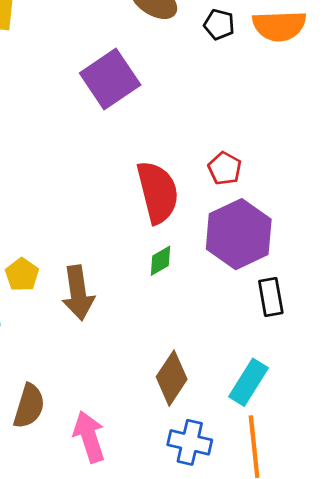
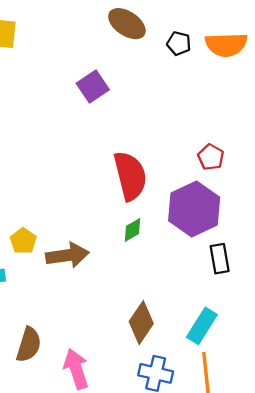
purple square: (110, 79) -> (93, 86), size x0.7
red pentagon: (225, 168) -> (211, 157), moved
brown arrow: (78, 293) -> (67, 255), turned -90

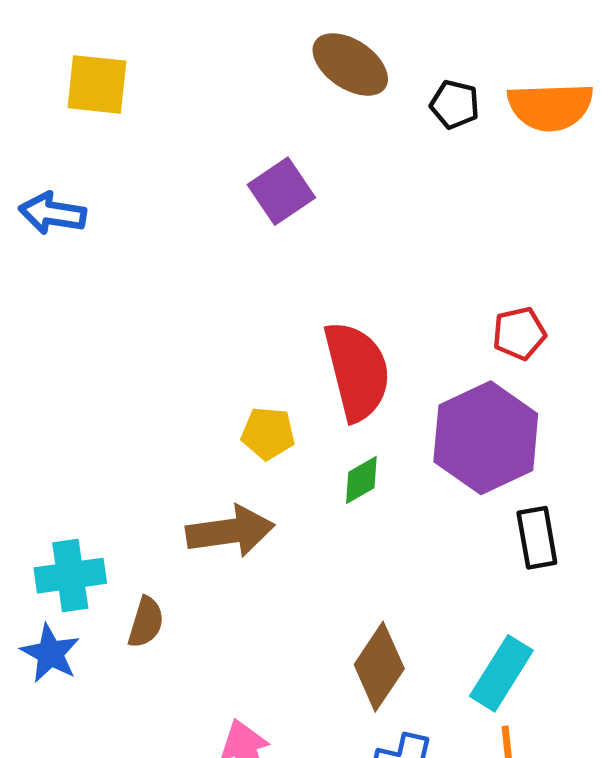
red pentagon: (211, 157) -> (519, 333), turned 30
yellow pentagon: (23, 241) -> (268, 433), moved, turned -30
brown semicircle: (29, 345) -> (146, 622), moved, size x0.7

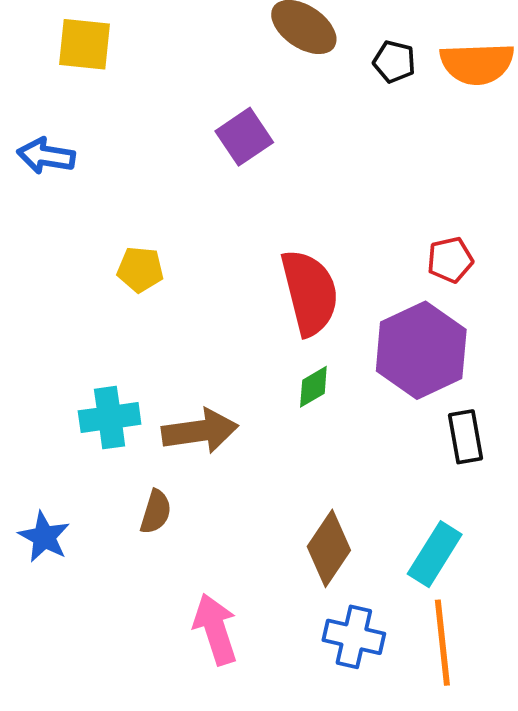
yellow pentagon: (268, 433) -> (140, 269), moved
cyan cross: (70, 576) -> (110, 418), moved
brown semicircle: (146, 622) -> (156, 512), moved

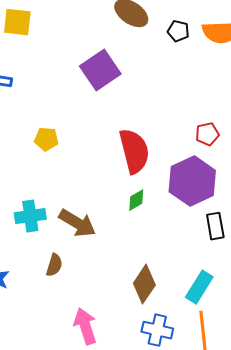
purple square: (244, 137) -> (100, 70), size x1.4
brown arrow: (200, 431) -> (77, 223), turned 39

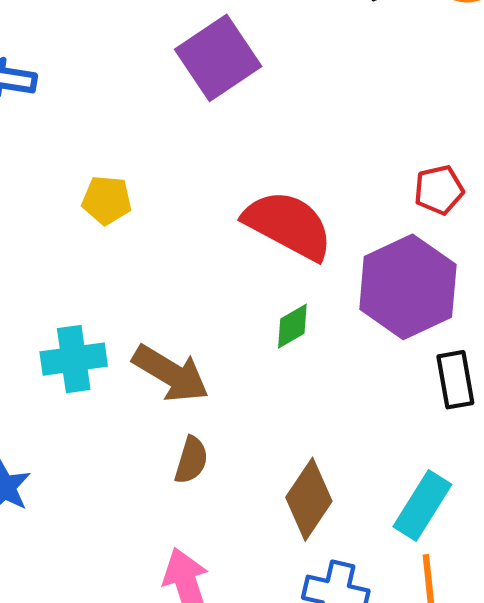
red semicircle: (134, 151) -> (288, 225), turned -48
brown semicircle: (54, 265) -> (191, 460), moved

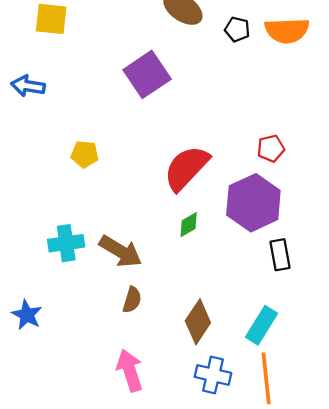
red semicircle: (288, 225) -> (186, 168), turned -75

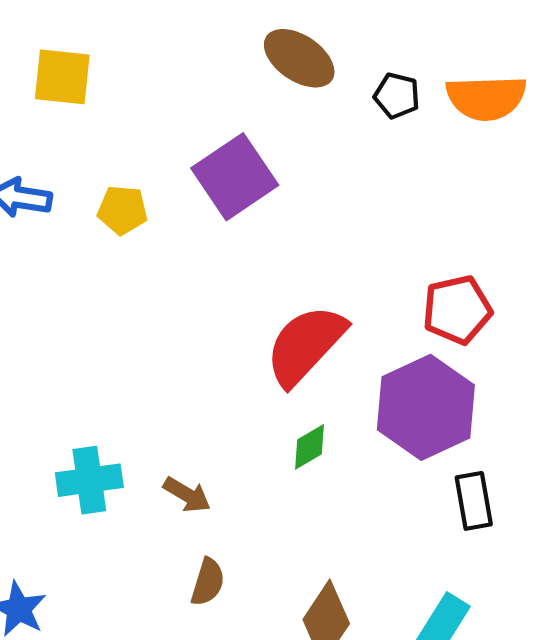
red pentagon: (271, 148) -> (457, 310), size x1.4
yellow pentagon: (85, 154) -> (123, 210), moved
brown arrow: (120, 251) -> (187, 495), size x0.6

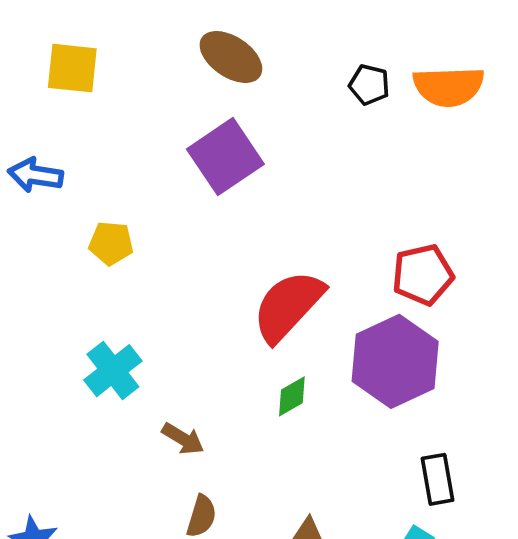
brown ellipse: (299, 58) -> (231, 57), moved
yellow pentagon: (123, 210) -> (111, 243), moved
cyan cross: (89, 480) -> (113, 371), moved, turned -30
black rectangle: (474, 501) -> (438, 479), moved

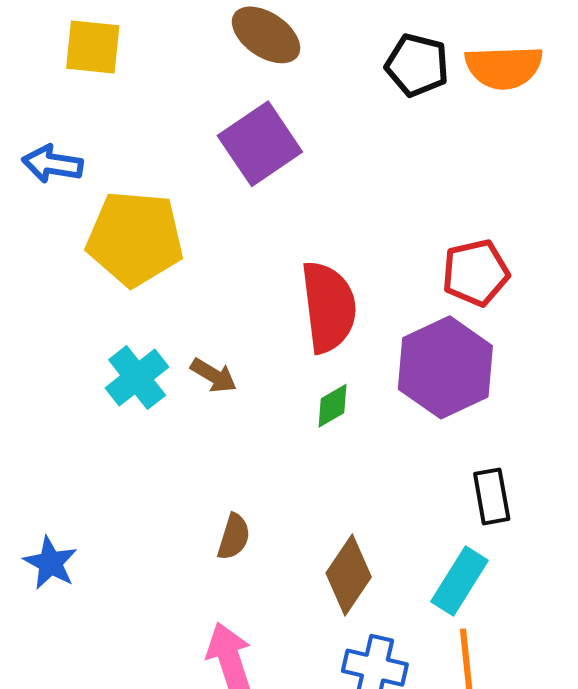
black pentagon: (369, 85) -> (417, 65), size x1.4
yellow pentagon: (111, 243) -> (135, 238), size x2.0
red semicircle: (288, 306) -> (328, 307), turned 130
brown arrow: (183, 439) -> (214, 375), moved

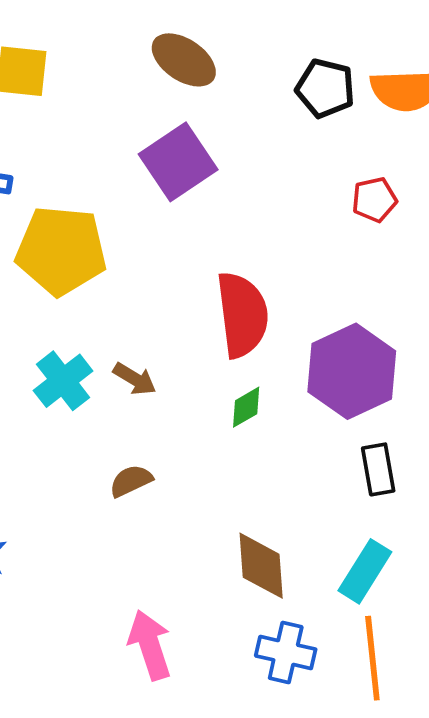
red pentagon: (476, 273) -> (374, 200), moved, size x0.7
black rectangle: (492, 496) -> (378, 469), moved
brown semicircle: (234, 537) -> (131, 481), moved, turned -132
brown diamond: (349, 575) -> (261, 566), turned -38

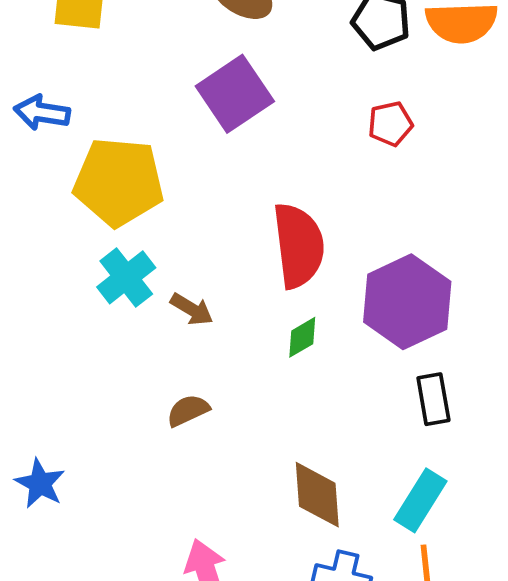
red pentagon: (374, 200) -> (390, 124), moved
cyan cross: (63, 381) -> (126, 277), moved

